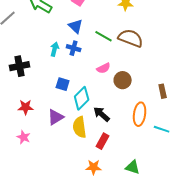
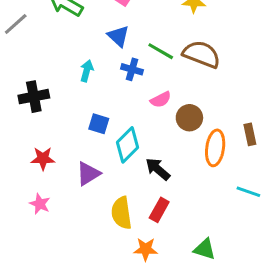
blue cross: (74, 48) -> (132, 69), moved
orange ellipse: (140, 114) -> (215, 148), moved
yellow semicircle: (80, 127) -> (121, 213), moved

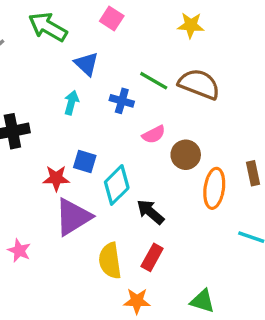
blue triangle: (118, 36) -> (86, 64), moved
red star: (43, 159) -> (56, 178), moved
purple triangle: (88, 174) -> (73, 217), size x1.4

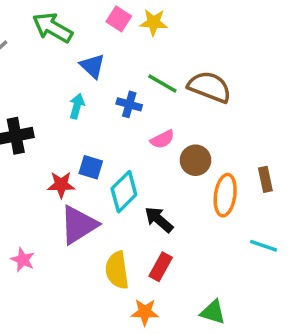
yellow star: (191, 25) -> (154, 22), moved

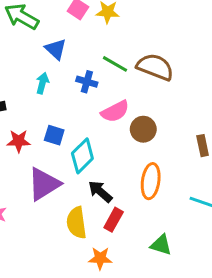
pink semicircle: (162, 139) -> (115, 111), size x1.4
red star: (61, 185) -> (19, 141), moved
orange ellipse: (225, 195) -> (151, 181), moved
black arrow: (159, 220) -> (100, 192), moved
green triangle: (213, 312) -> (161, 245), moved

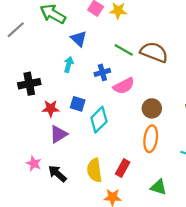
blue cross: (87, 82) -> (102, 72), moved, turned -32
brown circle: (143, 129) -> (152, 108), moved
purple triangle: (44, 184) -> (58, 134), moved, size x0.7
black arrow: (100, 192) -> (57, 174), moved

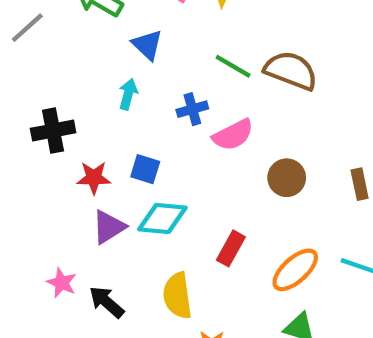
cyan diamond: (99, 120) -> (162, 218), moved, turned 50
orange ellipse: (151, 139) -> (295, 270), moved, turned 40
red rectangle: (123, 168) -> (231, 248), moved

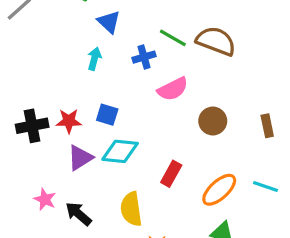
blue cross: (192, 109) -> (144, 57), moved
black cross: (53, 131) -> (32, 126), moved

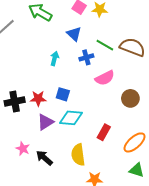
blue triangle: (109, 22) -> (74, 34), moved

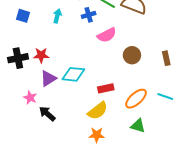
blue square: (63, 94) -> (23, 16), moved
red rectangle: (104, 132) -> (106, 88), turned 49
pink star: (23, 149) -> (30, 98), moved
yellow semicircle: (78, 155) -> (98, 111), moved, turned -120

